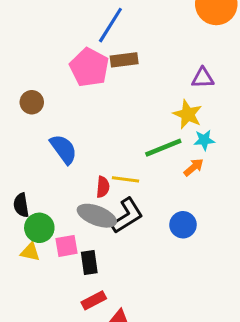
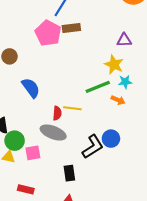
orange arrow: (194, 167) -> (118, 100), turned 64
black L-shape: (127, 216) -> (93, 147), moved
black rectangle: (89, 263) -> (69, 173), moved
red rectangle: (94, 300) -> (26, 189), moved, turned 42

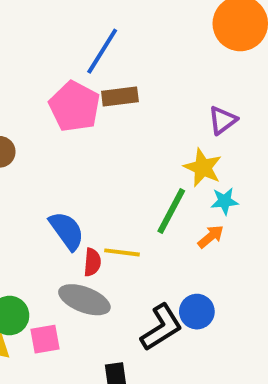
purple triangle: (124, 40) -> (223, 120), turned -35
green line: (98, 87) -> (171, 211), turned -40
blue semicircle: (31, 88) -> (67, 231), moved
orange arrow: (118, 100) -> (211, 237), turned -64

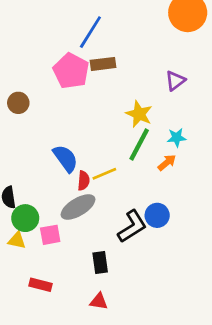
yellow star: (203, 168) -> (139, 114), moved
yellow line: (122, 252) -> (104, 174), turned -30
gray ellipse: (84, 300) -> (78, 207), turned -52

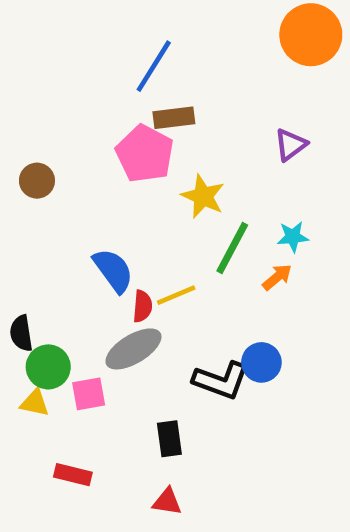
pink pentagon: (71, 71) -> (145, 154), moved
yellow star: (139, 114) -> (203, 196), moved
black L-shape: (132, 226) -> (221, 380), turned 52

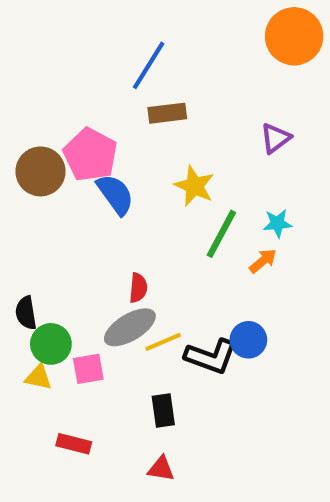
pink pentagon: (145, 154) -> (90, 155), moved
brown circle: (37, 181) -> (41, 171), size x1.5
blue semicircle: (113, 270) -> (115, 194), moved
yellow line: (176, 295) -> (163, 342), moved

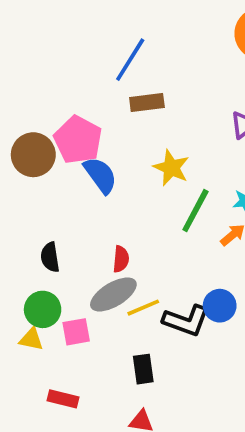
black semicircle: (26, 313) -> (50, 257), moved

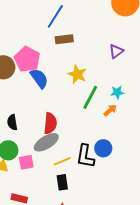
red semicircle: (121, 259) -> (50, 123), size x1.5
yellow line: (143, 308) -> (62, 161), moved
black L-shape: (186, 321) -> (85, 156), turned 80

